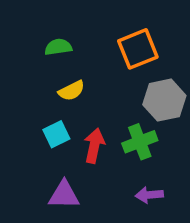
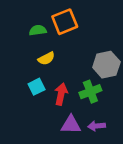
orange square: (138, 49) -> (65, 22), moved
purple triangle: (64, 195) -> (71, 125), moved

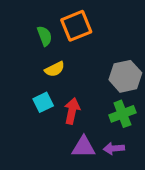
green semicircle: (38, 30) -> (45, 36), turned 77
green cross: (90, 92) -> (122, 114), moved

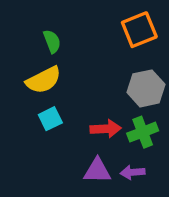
orange square: (76, 26) -> (139, 30), moved
yellow semicircle: (55, 69) -> (44, 80), moved, size x1.5
red arrow: (72, 111) -> (106, 129), moved, turned 75

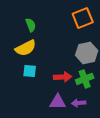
cyan square: (50, 119) -> (30, 71), turned 32

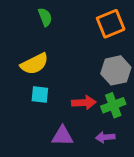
green semicircle: (31, 25) -> (45, 17), moved
purple triangle: (58, 102) -> (63, 136), moved

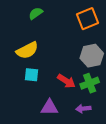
green semicircle: (45, 17) -> (36, 13), turned -104
red arrow: (84, 103) -> (66, 81), turned 36

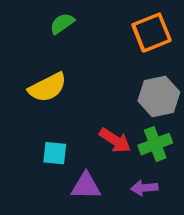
cyan square: (31, 75) -> (55, 153), moved

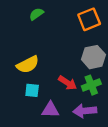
yellow semicircle: (47, 87) -> (28, 65), moved
purple arrow: (144, 188) -> (85, 111), size x1.5

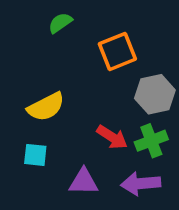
orange square: (89, 19) -> (117, 51), moved
cyan square: (32, 90) -> (35, 155), moved

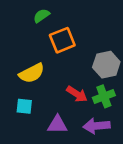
orange square: (117, 51) -> (62, 40), moved

